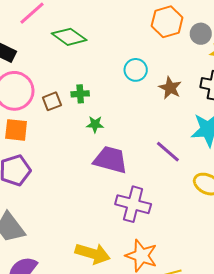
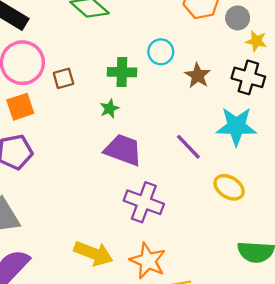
green cross: (80, 94) -> (122, 72), moved, size x1.4
green star: (95, 124) -> (109, 109), turned -30
orange square: (16, 130) -> (20, 107), turned -30

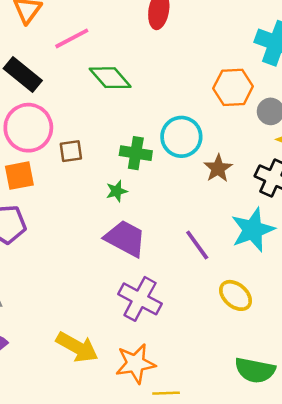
cyan circle: (161, 52) -> (181, 137), size x1.4
cyan star: (236, 126) -> (253, 230), turned -30
orange star: (148, 261) -> (135, 364), turned 30

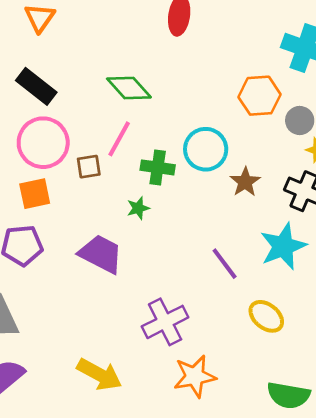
pink line: (72, 38) -> (119, 139), moved, turned -32
purple trapezoid: (125, 238) -> (101, 254), moved
purple cross: (140, 299) -> (165, 322), turned 36
orange star: (135, 364) -> (195, 376), moved

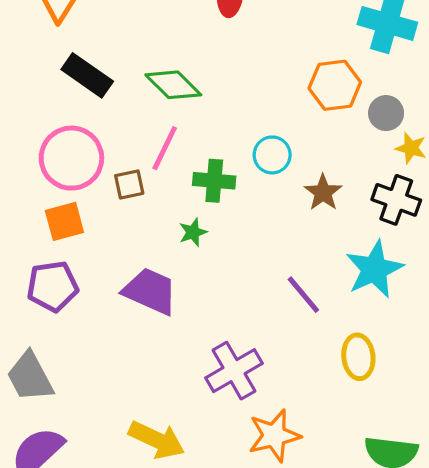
black rectangle: (36, 86) -> (87, 75), moved
cyan circle: (206, 149) -> (272, 155), size x0.7
yellow ellipse: (266, 316) -> (358, 357), turned 48

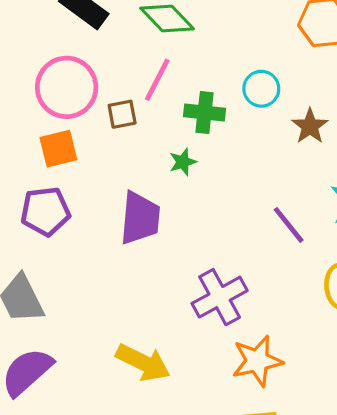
purple trapezoid: (150, 291) -> (140, 218), turned 70

